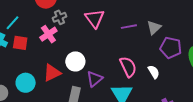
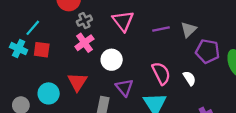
pink cross: (48, 34) -> (84, 43), moved
white circle: (75, 61) -> (112, 60), moved
red triangle: (52, 73) -> (77, 82), turned -30
purple triangle: (94, 79) -> (124, 88), turned -30

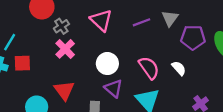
white circle: (112, 60) -> (107, 64), moved

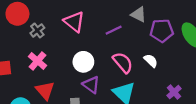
gray triangle: (170, 18) -> (139, 14), turned -35
purple line: (142, 22) -> (114, 30), moved
pink cross: (65, 49) -> (37, 61), moved

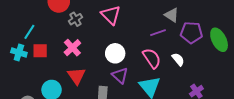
purple line: (114, 30) -> (158, 33), moved

